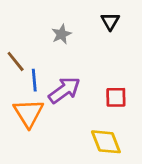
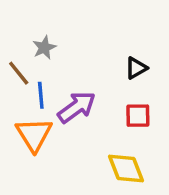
black triangle: (110, 21) -> (136, 68), moved, turned 30
gray star: (61, 34) -> (44, 48), moved

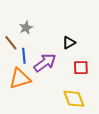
black triangle: (136, 68) -> (69, 43), moved
orange triangle: (34, 134) -> (20, 79), turned 45

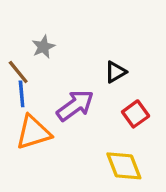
blue line: (24, 56) -> (22, 94), moved
red square: (81, 68) -> (136, 114), turned -35

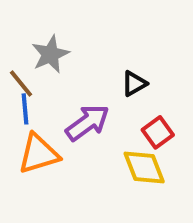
gray star: (43, 47) -> (50, 54), size x1.4
yellow diamond: (124, 166) -> (144, 168), moved

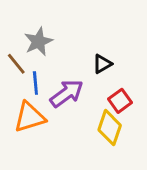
blue line: (25, 109) -> (35, 83), moved
yellow diamond: (144, 168) -> (110, 128), turned 40

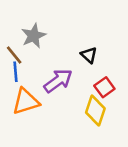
black triangle: (102, 64) -> (89, 55), turned -48
blue line: (35, 83) -> (15, 72), moved

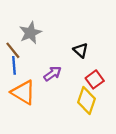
purple arrow: (58, 81) -> (53, 74), size x0.7
orange triangle: (26, 101) -> (23, 92), turned 48

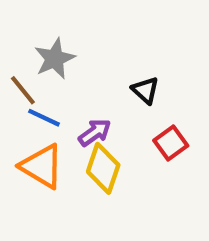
blue line: (14, 65) -> (44, 118), moved, turned -60
yellow diamond: (86, 101) -> (103, 168), moved

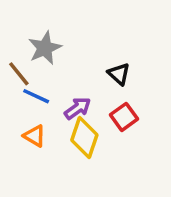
red square: (171, 143) -> (124, 117), moved
orange triangle: (42, 166) -> (34, 136), size x0.6

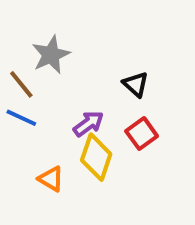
blue line: (36, 96) -> (21, 118), moved
orange triangle: (34, 136) -> (51, 179), moved

